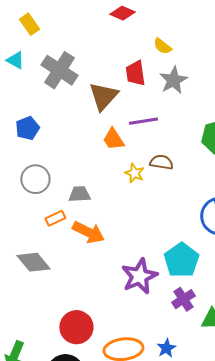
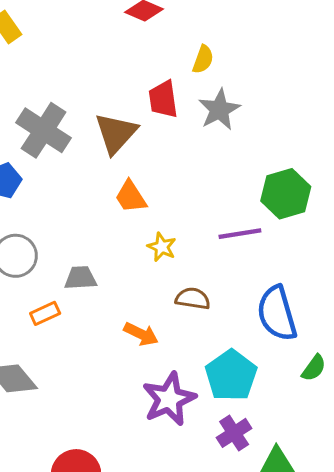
yellow semicircle: (162, 46) -> (203, 59), turned -108
gray cross: (59, 70) -> (44, 130), moved
purple line: (143, 121) -> (240, 234), moved
brown semicircle: (161, 162) -> (193, 299), moved
orange arrow: (88, 232) -> (141, 334), moved, size x0.7

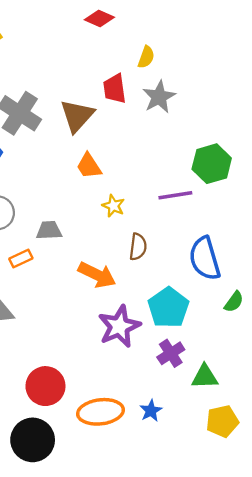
brown semicircle: (193, 299) -> (138, 247), turned 88
orange arrow: (141, 334) -> (97, 275), size x1.4

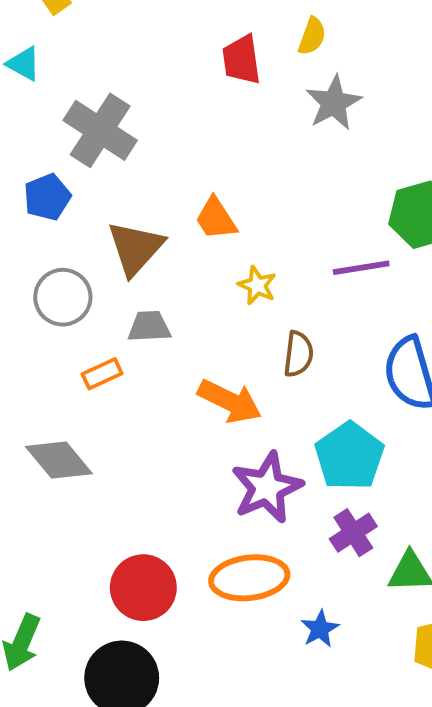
red trapezoid: (115, 89) -> (241, 60), moved
brown triangle: (77, 116) -> (135, 248), moved
orange ellipse: (101, 412) -> (249, 578), moved

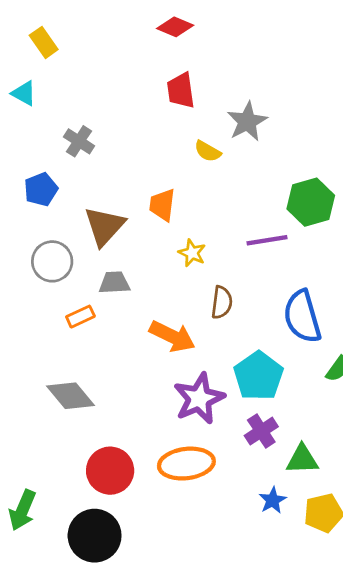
yellow semicircle: (312, 36) -> (208, 151), moved, turned 100
gray cross: (100, 130) -> (79, 141), size x0.6
orange trapezoid: (216, 219) -> (162, 205), turned 40
gray diamond: (59, 460) -> (71, 396), moved
blue star: (320, 629) -> (273, 500), moved

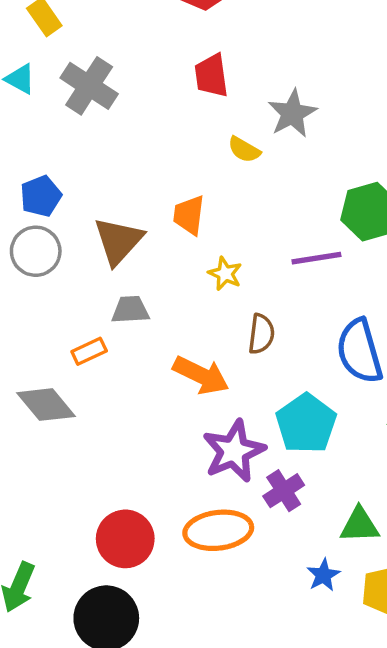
gray cross: (79, 141) -> (89, 86), moved, size x1.5
gray circle: (52, 261) -> (36, 251), moved
gray diamond: (71, 396) -> (46, 405), moved
purple cross: (261, 431) -> (284, 491), moved

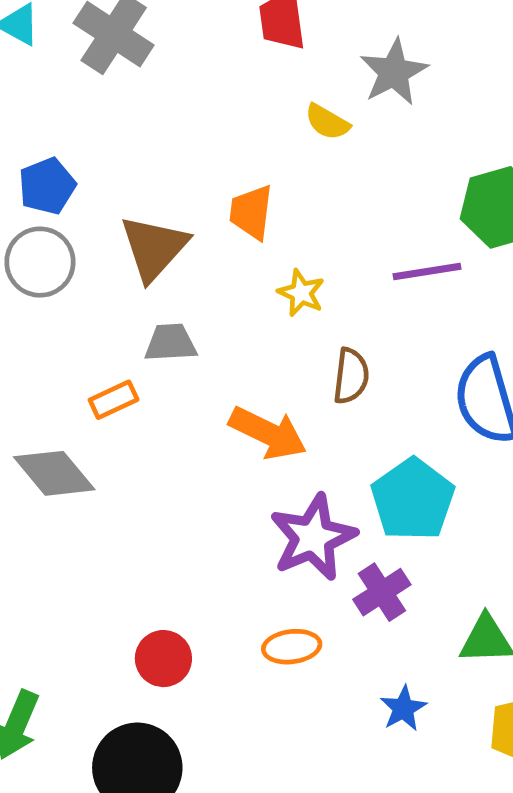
orange ellipse: (218, 530) -> (292, 647), size x0.6
red circle: (125, 539) -> (163, 659), size x0.7
blue star: (323, 575) -> (403, 708), moved

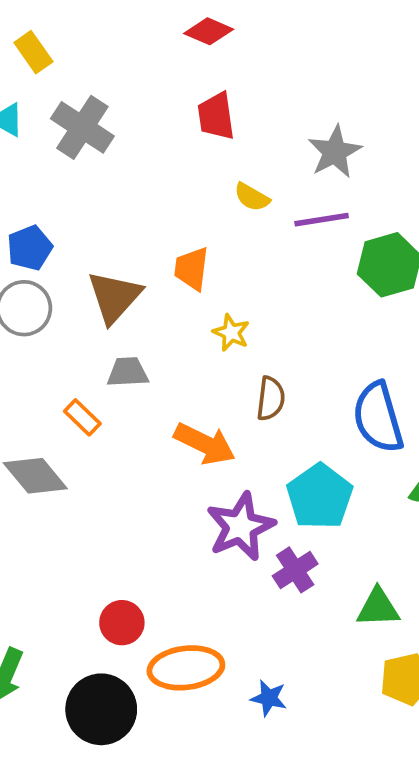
gray star: (394, 72) -> (335, 152), moved
purple line: (427, 272) -> (322, 220), moved
orange rectangle: (114, 400) -> (82, 417), turned 69
orange ellipse: (292, 647) -> (186, 668), moved, size x1.6
blue star: (403, 708) -> (269, 698), moved, turned -30

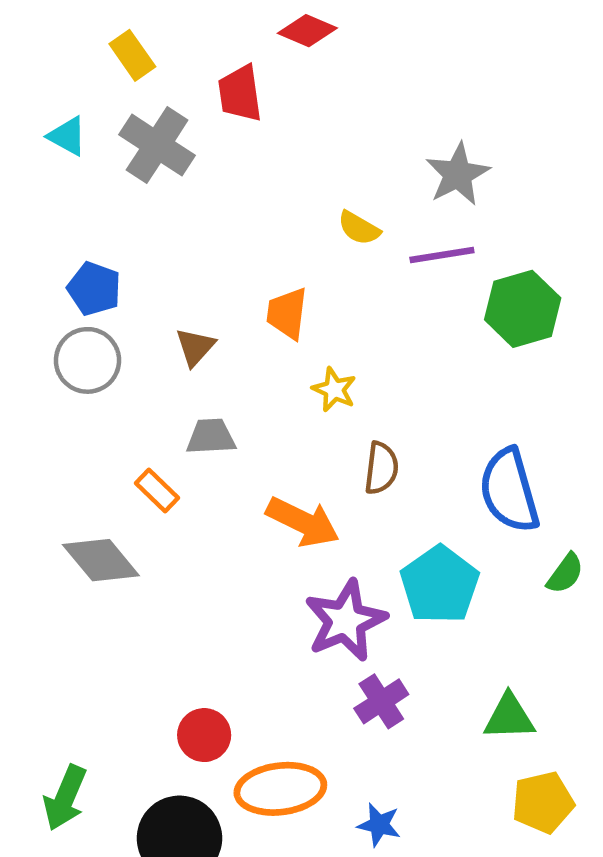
yellow rectangle: (33, 52) -> (132, 55), moved
red trapezoid: (216, 116) -> (240, 93), moved
blue pentagon: (30, 248) -> (94, 289), turned -30
brown triangle: (114, 297) -> (195, 347), size x0.6
purple cross: (295, 570) -> (381, 701), moved

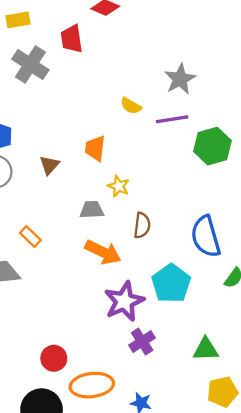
yellow rectangle: (132, 55) -> (18, 20), turned -65
gray trapezoid: (211, 437) -> (92, 210), moved

